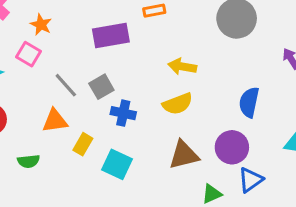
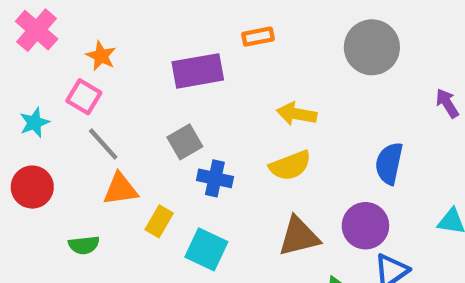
gray line: (66, 85) -> (103, 144), moved

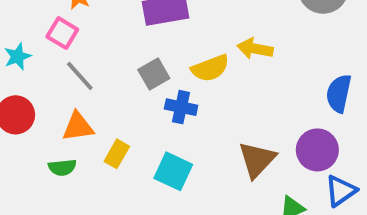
yellow semicircle: (290, 166) -> (210, 68), moved
orange triangle: (120, 189) -> (78, 127), moved
yellow rectangle: (159, 221) -> (117, 154), moved
brown triangle: (299, 236) -> (257, 160), turned -33

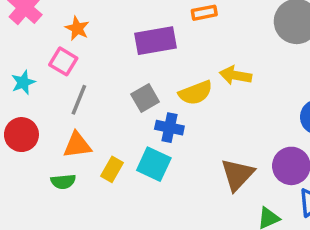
gray line: (80, 76) -> (79, 100), turned 64
cyan square: (173, 171) -> (154, 164), moved

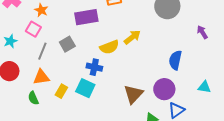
yellow arrow: (236, 75) -> (132, 37), turned 132
gray square: (145, 98) -> (67, 44), moved
green semicircle: (63, 182) -> (33, 98), turned 72

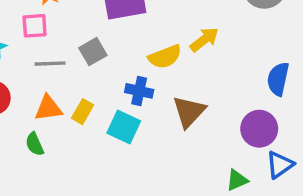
pink square: (33, 29) -> (35, 26), turned -35
gray line: (42, 51) -> (50, 64), turned 66
yellow rectangle: (61, 91) -> (83, 112), moved
brown triangle: (133, 94) -> (189, 112), moved

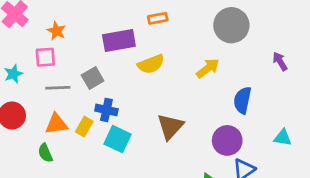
yellow arrow: (204, 40) -> (208, 68), moved
yellow semicircle: (165, 57) -> (151, 64), moved
blue cross: (139, 91) -> (106, 110), moved

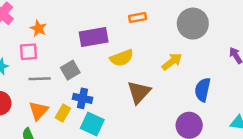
orange rectangle: (158, 18) -> (138, 17), moved
orange triangle: (56, 124) -> (38, 111), turned -40
brown triangle: (170, 127) -> (139, 92), moved

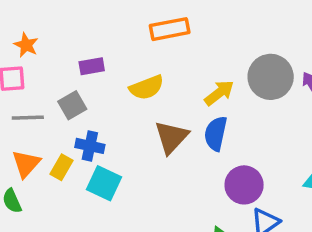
orange rectangle: (138, 17) -> (170, 29), size x1.5
gray circle: (193, 24) -> (271, 77), moved
purple rectangle: (94, 37) -> (92, 66), moved, size x0.6
blue semicircle: (203, 90) -> (216, 134), moved

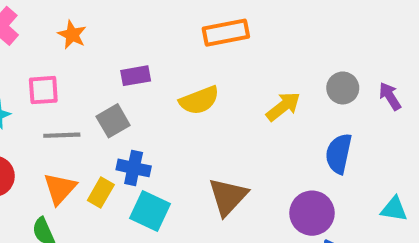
orange star: (26, 45) -> (72, 35), moved
gray circle: (271, 77) -> (343, 88), size x0.6
blue semicircle: (216, 134) -> (339, 154), moved
brown triangle: (171, 137) -> (228, 197), moved

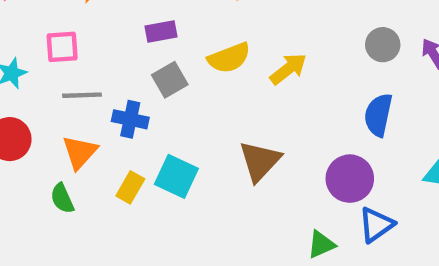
yellow arrow: (283, 106) -> (288, 69), moved
gray square: (113, 121) -> (170, 80), moved
blue cross: (134, 168) -> (130, 119), moved
yellow rectangle: (101, 193) -> (130, 187), moved

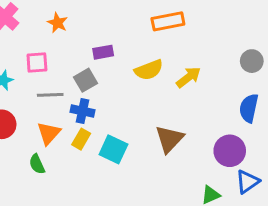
gray square: (170, 80) -> (86, 80), moved
yellow rectangle: (130, 187) -> (81, 139), moved

